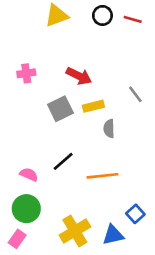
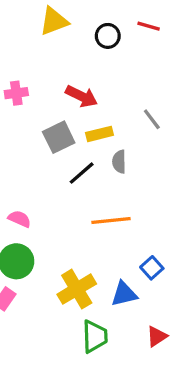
black circle: (102, 15) -> (108, 36), moved
black line: (63, 161) -> (82, 173), moved

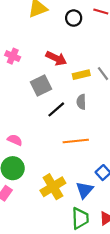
pink cross: (16, 93) -> (13, 56), turned 32
yellow rectangle: (100, 134) -> (81, 75), moved
blue triangle: (124, 294) -> (85, 190), turned -36
green trapezoid: (95, 336) -> (80, 218), moved

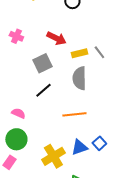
gray semicircle: (81, 102) -> (79, 78), size x1.6
black line: (56, 109) -> (43, 90), moved
blue triangle: (85, 190) -> (79, 147), moved, turned 30

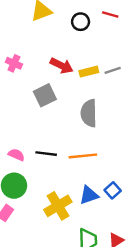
gray line: (99, 52) -> (113, 70), moved, turned -72
yellow rectangle: (79, 53) -> (89, 72), moved
black line: (43, 90) -> (46, 154), moved, turned 48

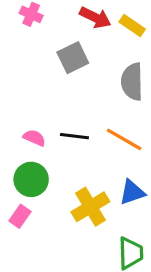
yellow rectangle: (89, 72) -> (132, 26), turned 48
orange line: (83, 156) -> (124, 139), turned 36

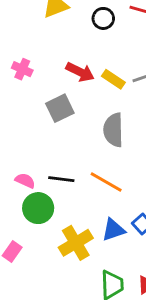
green circle: (31, 179) -> (38, 208), moved

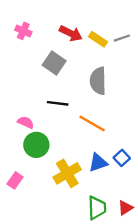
gray square: (60, 108) -> (54, 63), turned -30
black line: (61, 179) -> (58, 103), moved

